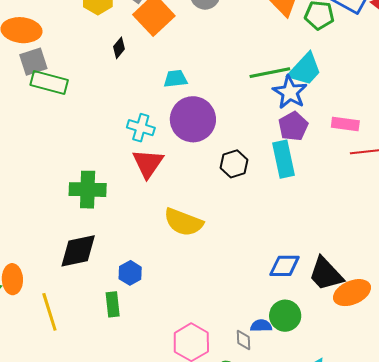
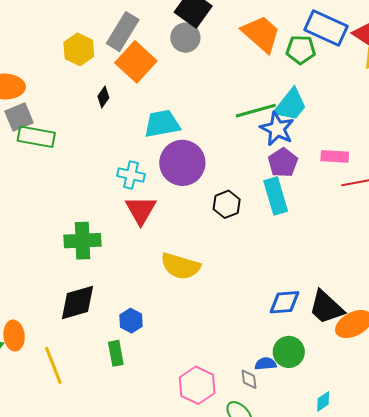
cyan trapezoid: (176, 79) -> (162, 124), size x1.5

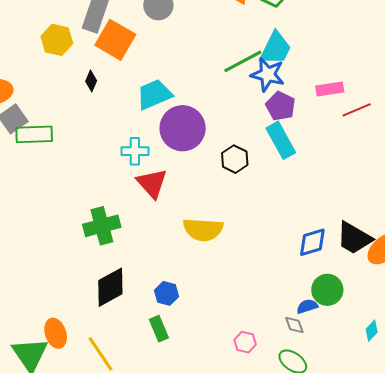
pink hexagon: (197, 385) -> (245, 342), size x0.6

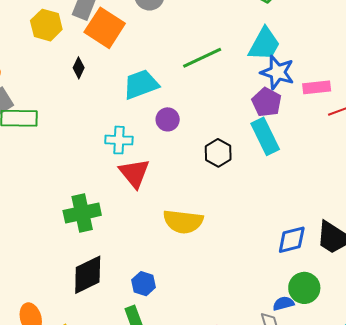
green line: (243, 61) -> (202, 58), moved
blue star: (268, 74) -> (277, 72), moved
purple circle: (183, 128) -> (168, 119), size x0.5

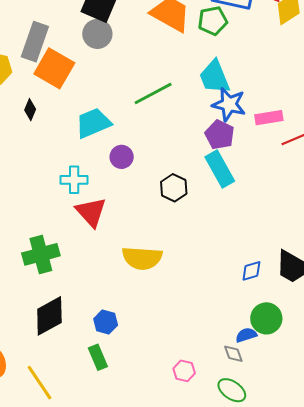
cyan trapezoid: (264, 44) -> (215, 77), turned 132
blue diamond: (292, 240) -> (251, 271), size x0.7

